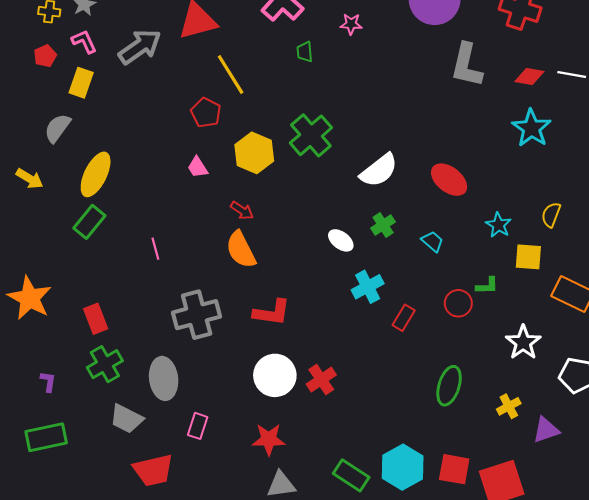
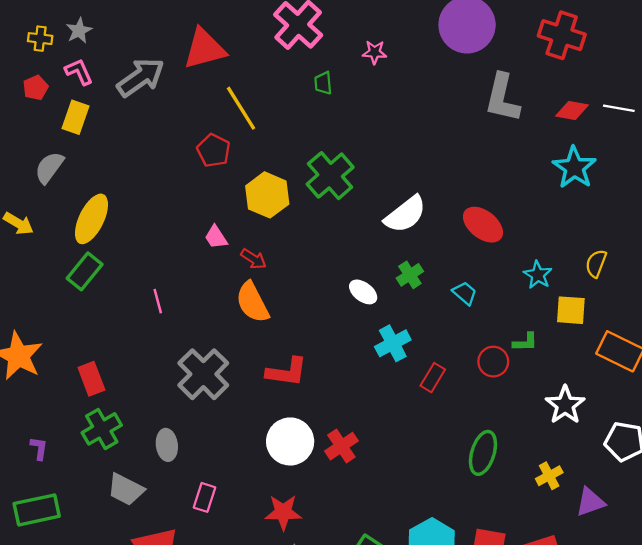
pink trapezoid: (198, 167) -> (216, 237), moved
gray cross: (197, 315) -> (203, 374), turned -30
gray ellipse: (164, 378) -> (167, 445), size x0.7

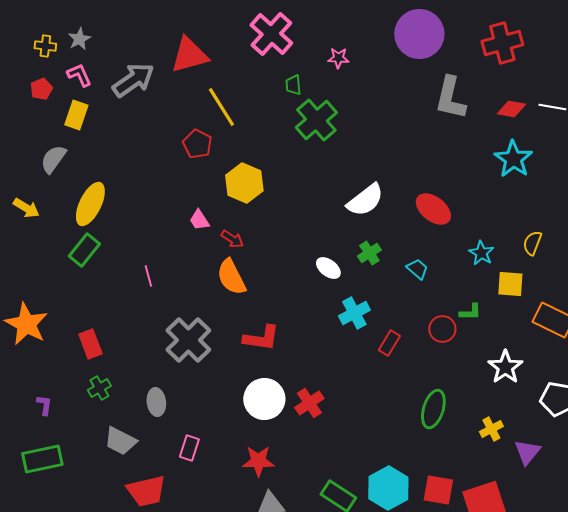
red cross: (562, 35) -> (502, 43), turned -33
green cross: (330, 176) -> (316, 120), moved
green cross: (102, 429) -> (99, 388), size x0.7
purple triangle: (590, 502) -> (527, 452), turned -32

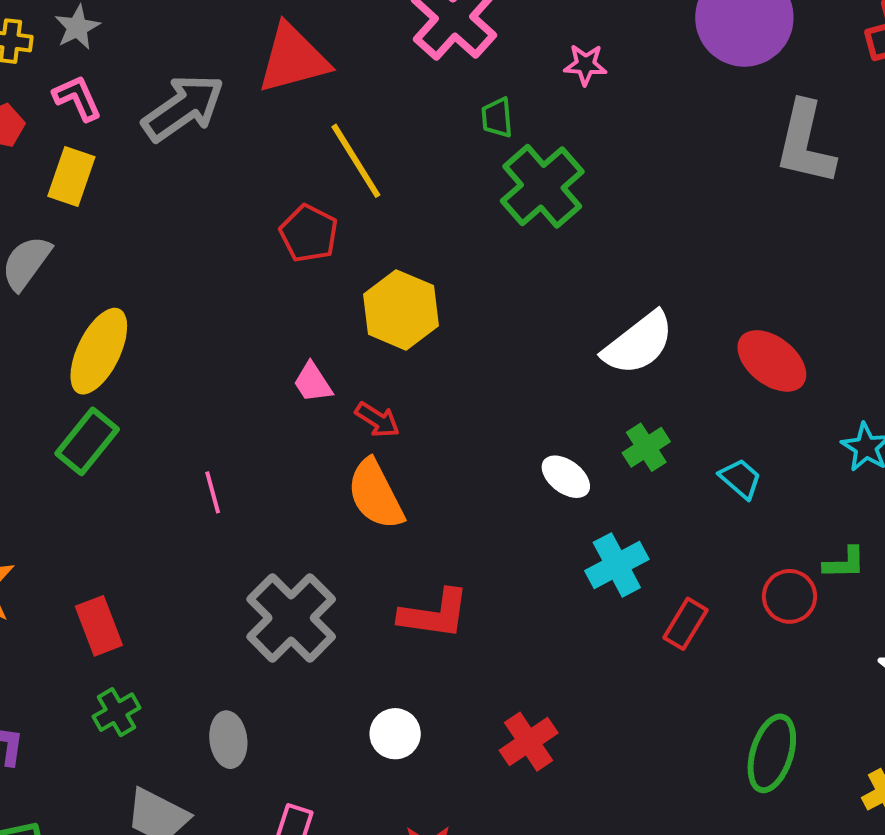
white circle: (264, 399) -> (395, 734), moved, size x0.6

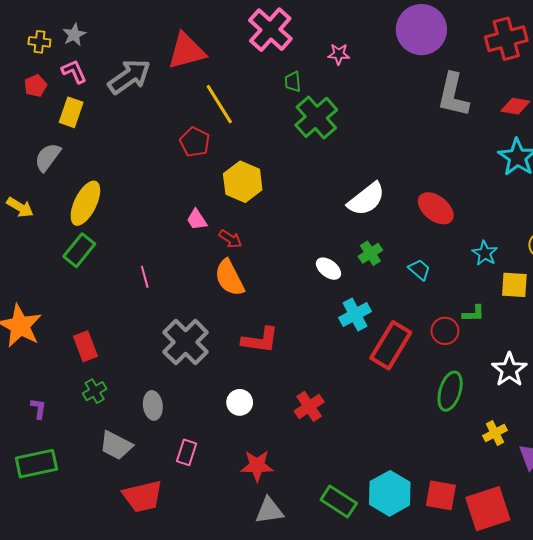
red rectangle: (686, 624) -> (391, 345), size x1.8
green ellipse: (772, 753) -> (450, 391), moved

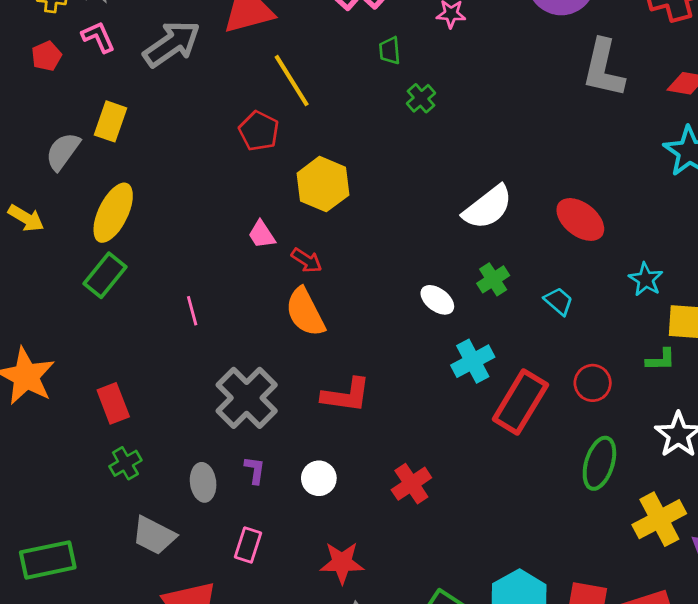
yellow rectangle: (71, 112) -> (110, 121), moved
green cross: (316, 117) -> (421, 98), size x0.5
green L-shape: (474, 314) -> (661, 360), moved
purple L-shape: (38, 409) -> (255, 470), moved
yellow cross: (495, 433) -> (659, 519), size x1.6

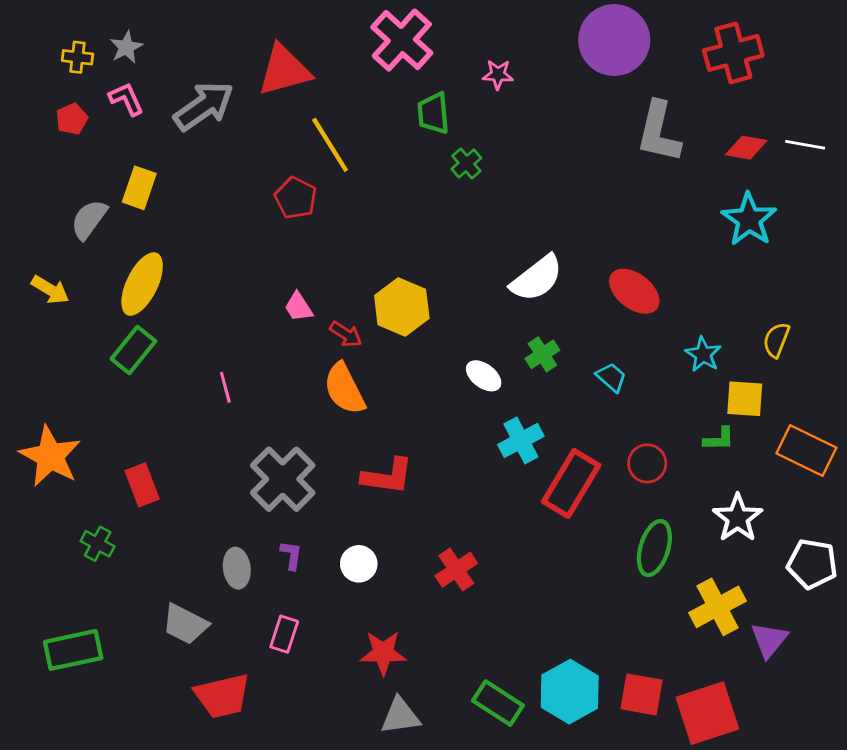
green trapezoid: (390, 51) -> (433, 113), size x1.4
yellow hexagon: (323, 184) -> (402, 307), moved
green cross: (125, 463) -> (98, 544), moved, turned -32

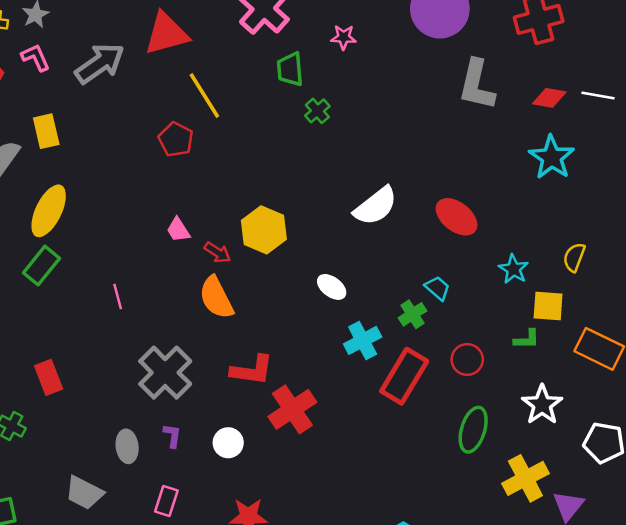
yellow rectangle: (139, 188) -> (46, 131), turned -32
green cross: (542, 354) -> (413, 314), moved
red cross: (456, 570) -> (292, 409), moved, size x1.4

